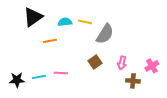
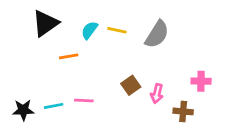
cyan semicircle: (65, 22) -> (89, 30), turned -48
gray semicircle: (105, 34) -> (157, 34), moved
pink arrow: (122, 63) -> (157, 94), moved
pink cross: (152, 66) -> (201, 81), moved, turned 32

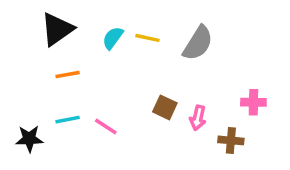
orange line: (69, 56) -> (68, 74), moved
brown square: (131, 85) -> (165, 107), turned -30
pink line: (84, 100) -> (106, 127), turned 30
cyan line: (54, 106) -> (68, 120), moved

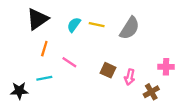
orange line: (68, 74) -> (44, 49), turned -63
pink line: (106, 127) -> (69, 62), moved
brown cross: (231, 140) -> (151, 92), turned -35

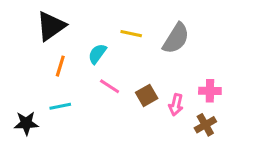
cyan semicircle: (74, 25) -> (97, 54), moved
pink line: (69, 62) -> (110, 86), moved
pink cross: (166, 67) -> (210, 91), moved
brown square: (108, 70) -> (147, 95), turned 35

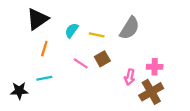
yellow line: (131, 34) -> (97, 35), moved
cyan semicircle: (97, 54) -> (72, 30), moved
brown square: (147, 95) -> (102, 59), moved
brown cross: (205, 125) -> (151, 92), size x1.5

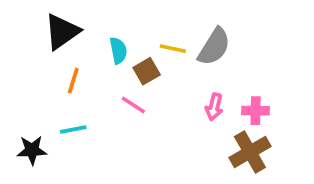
cyan semicircle: (72, 30) -> (118, 50), turned 133
yellow line: (97, 35) -> (173, 49), moved
brown square: (102, 59) -> (147, 71), moved
pink arrow: (130, 77) -> (214, 107), moved

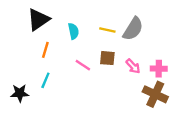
brown square: (147, 71) -> (107, 58), moved, turned 35
pink arrow: (214, 107) -> (133, 66), turned -56
cyan line: (73, 129) -> (45, 80), turned -56
brown cross: (250, 152) -> (155, 94), turned -35

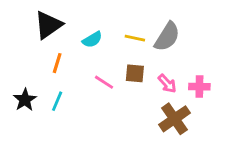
cyan semicircle: (73, 31) -> (92, 40), turned 70
black star: (20, 93) -> (25, 100), moved, turned -30
brown cross: (155, 94) -> (174, 119), moved, turned 30

